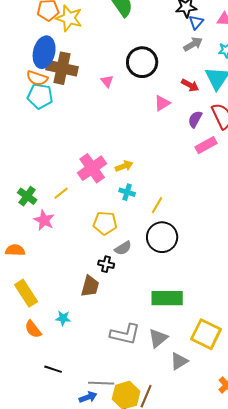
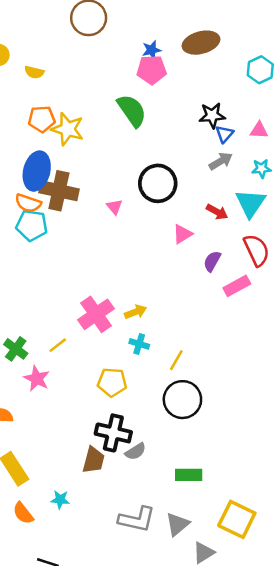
purple semicircle: (195, 119) -> (212, 261), moved
gray semicircle: (123, 248) -> (136, 451), moved
black cross: (106, 264) -> (113, 433), size x1.8
green rectangle: (167, 298) -> (189, 475), size x0.7

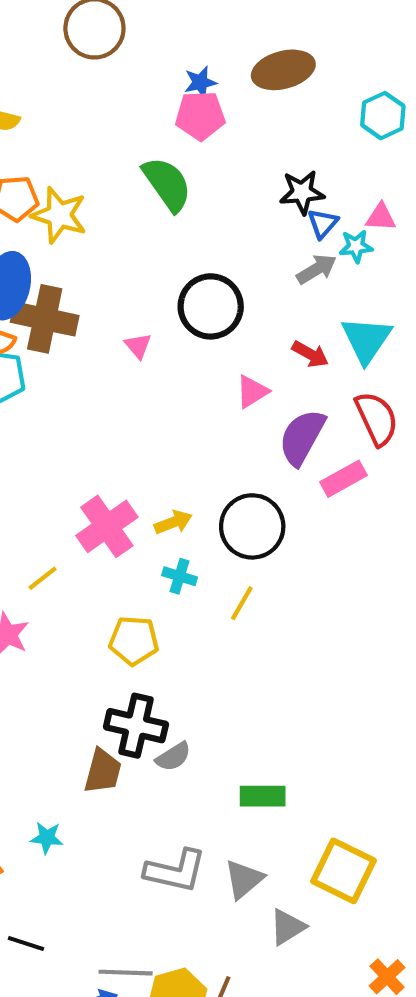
cyan star: (262, 169) -> (356, 246), moved
purple semicircle: (212, 261) -> (302, 437), size x1.6
black circle: (182, 400) -> (252, 526), moved

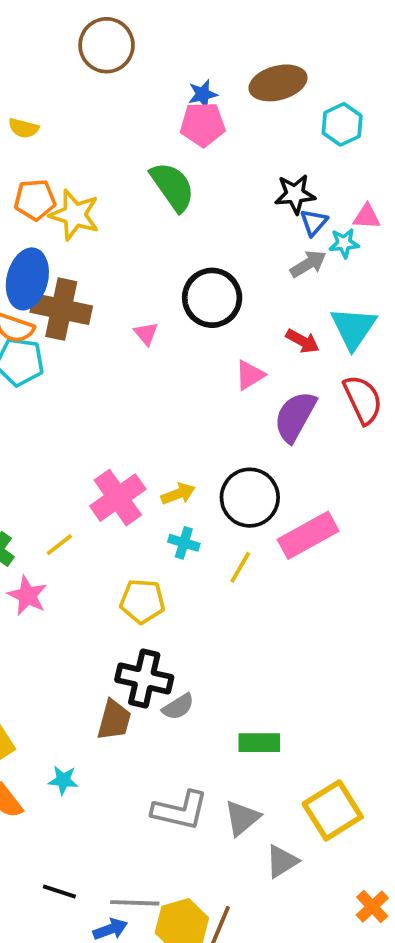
cyan hexagon: (383, 116) -> (342, 124), moved
pink rectangle: (343, 479) -> (308, 535), moved, size x1.4
yellow square: (343, 871) -> (333, 810), turned 32
black line: (26, 944) -> (59, 891), moved

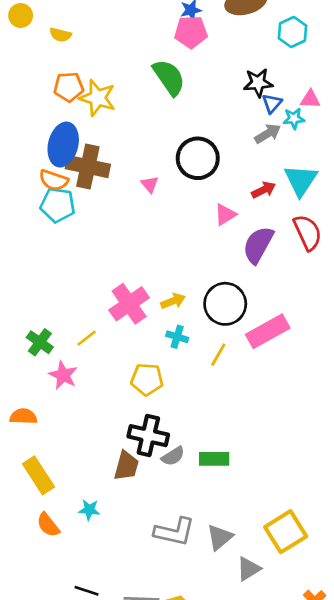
red arrow: (303, 341) -> (264, 190), turned -55
green rectangle: (259, 743) -> (214, 459), moved

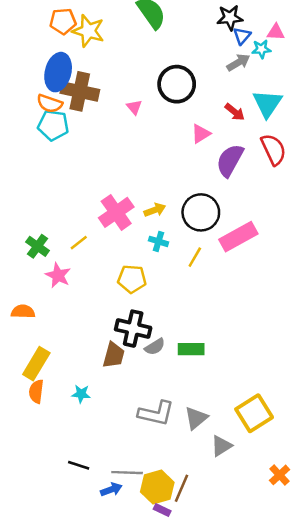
red arrow: (264, 190) -> (235, 112), turned 65
yellow rectangle: (38, 475) -> (36, 364), turned 64
orange semicircle: (48, 525) -> (36, 391), moved, turned 45

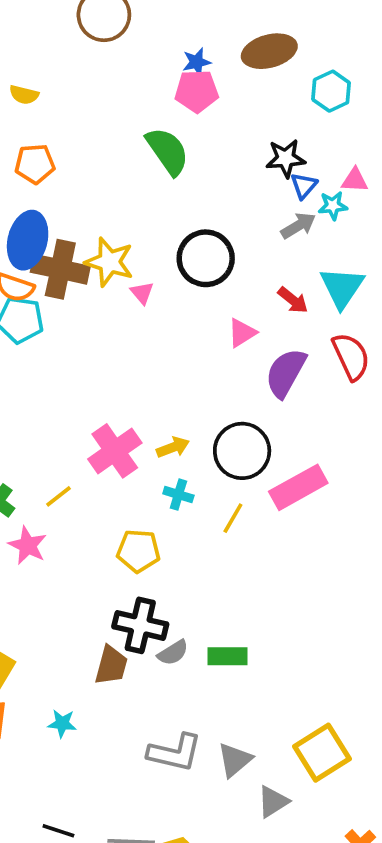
yellow star: (88, 31) -> (109, 262), moved

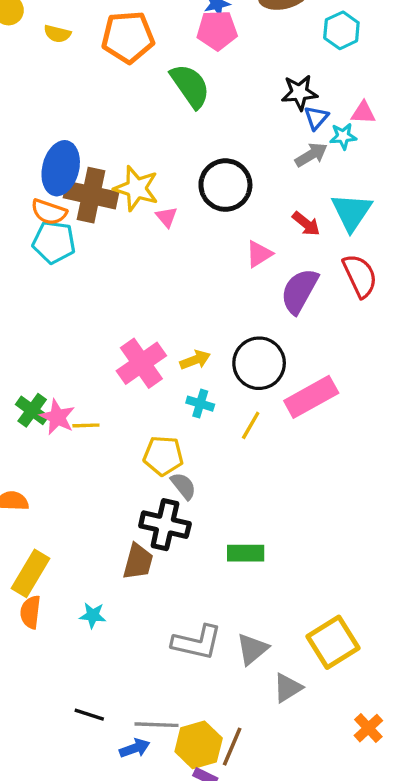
orange pentagon: (35, 164) -> (128, 37), moved, size x1.4
yellow line: (58, 496) -> (86, 425), moved, turned 36
pink star: (28, 545) -> (57, 417), moved
gray semicircle: (173, 653) -> (183, 486), moved, turned -96

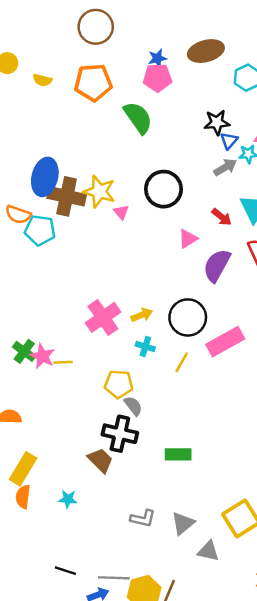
orange semicircle: (49, 212) -> (18, 215), moved
brown trapezoid: (138, 562) -> (101, 460), turned -60
gray L-shape: (197, 642) -> (143, 518), size x0.7
gray triangle: (288, 688) -> (208, 551), turned 45

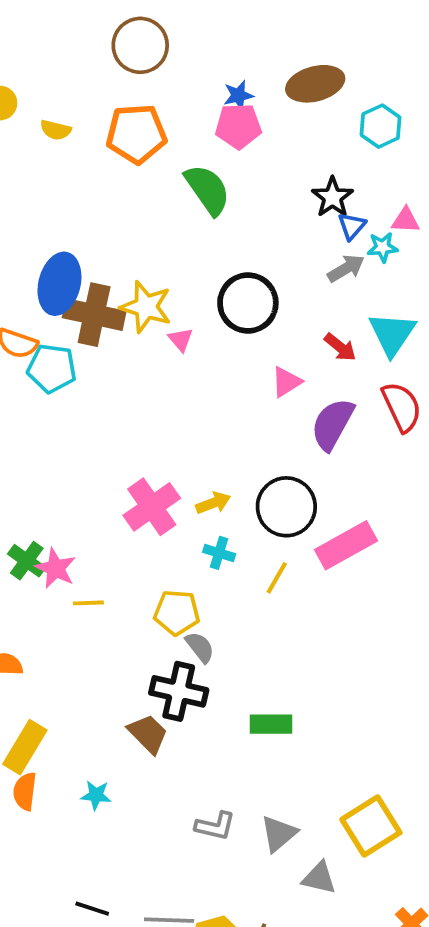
black star: (217, 122) -> (332, 197), turned -30
yellow line: (63, 362) -> (88, 603), moved

